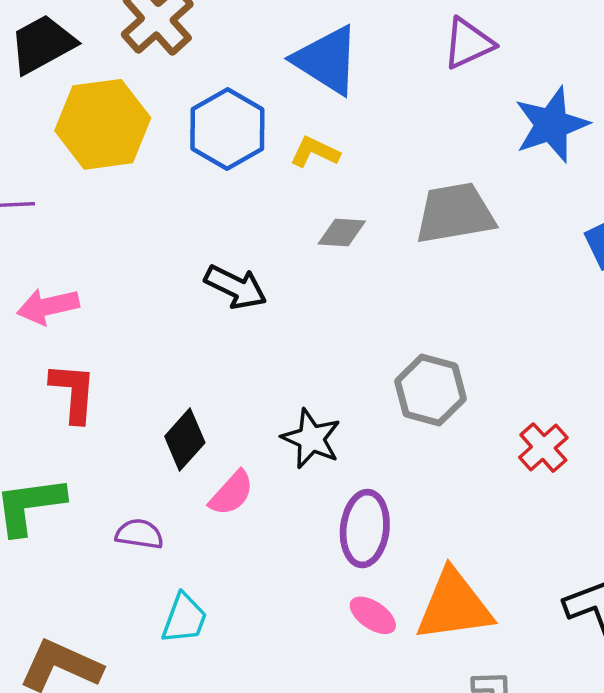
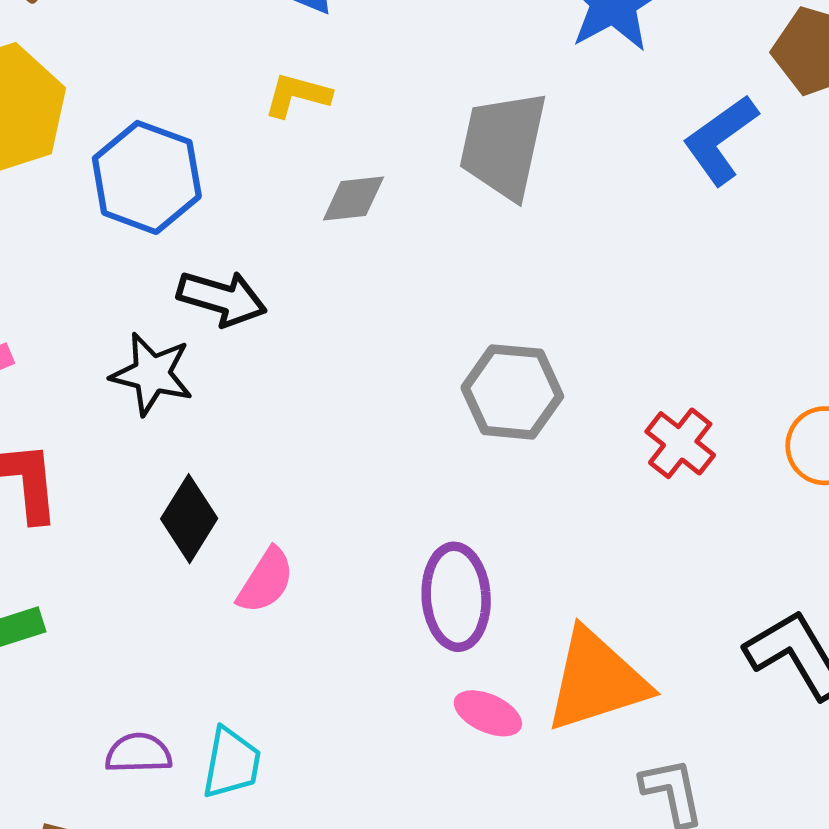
blue hexagon: (227, 129) -> (147, 177), moved
gray trapezoid: (455, 213) -> (503, 145), turned -58
black star: (311, 439) -> (152, 374), moved
purple semicircle: (139, 534) -> (139, 753), moved

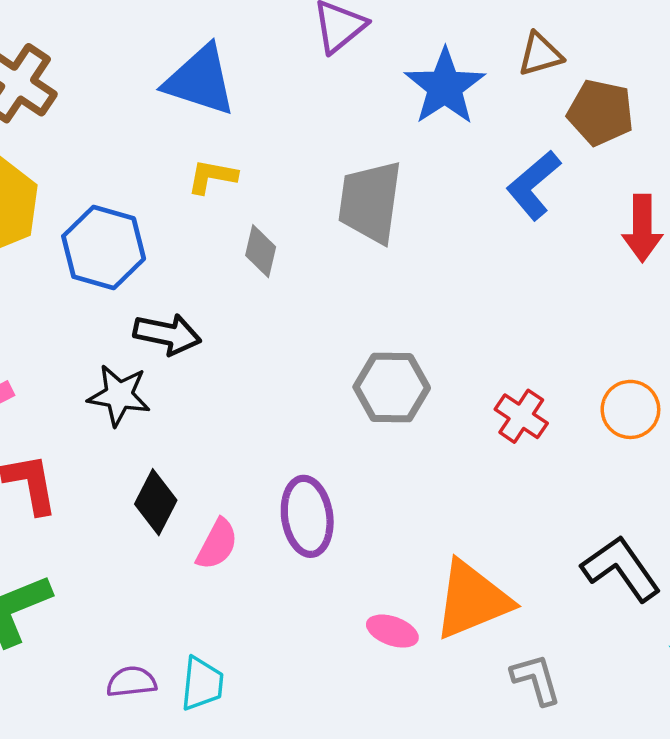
gray diamond: (353, 199) -> (261, 251), turned -66
purple ellipse: (456, 597) -> (307, 516), moved

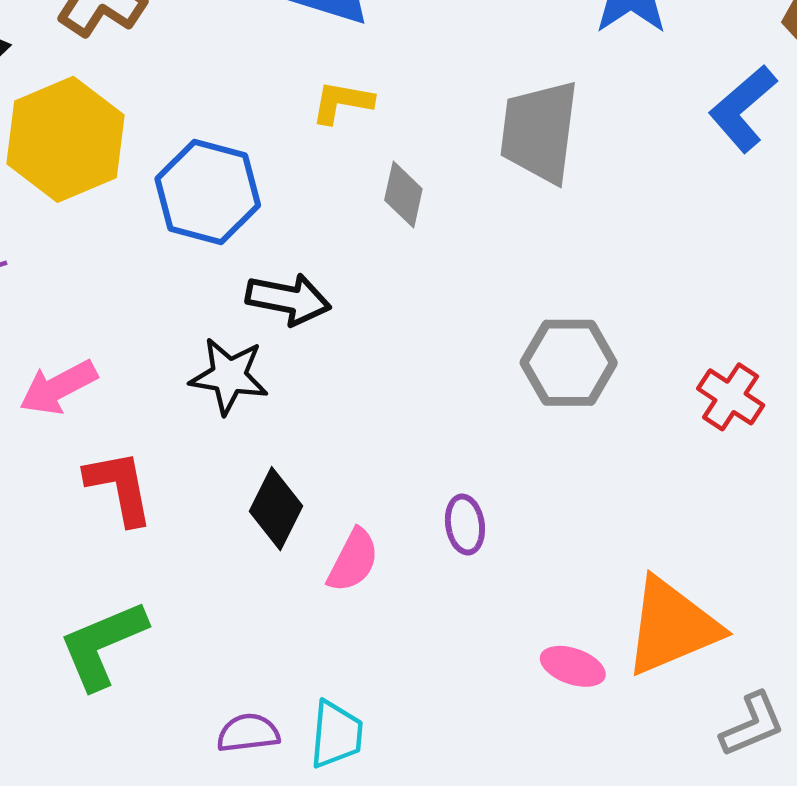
purple ellipse: (307, 516) -> (465, 524), size x0.6
gray L-shape: (536, 679) -> (752, 725), turned 84

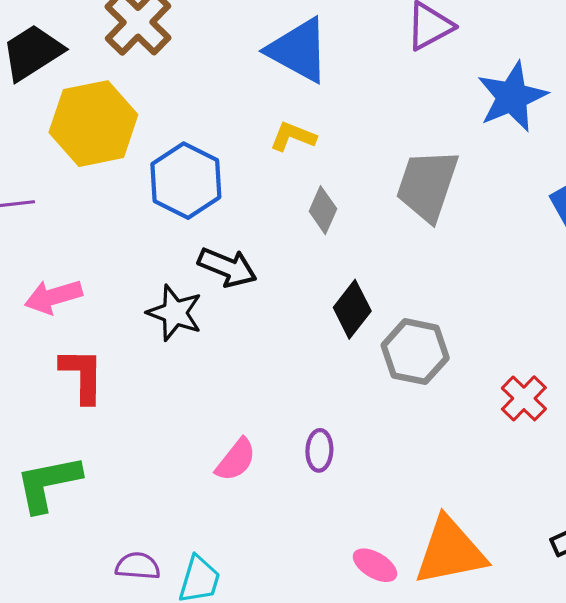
black diamond: (276, 509) -> (352, 309), moved

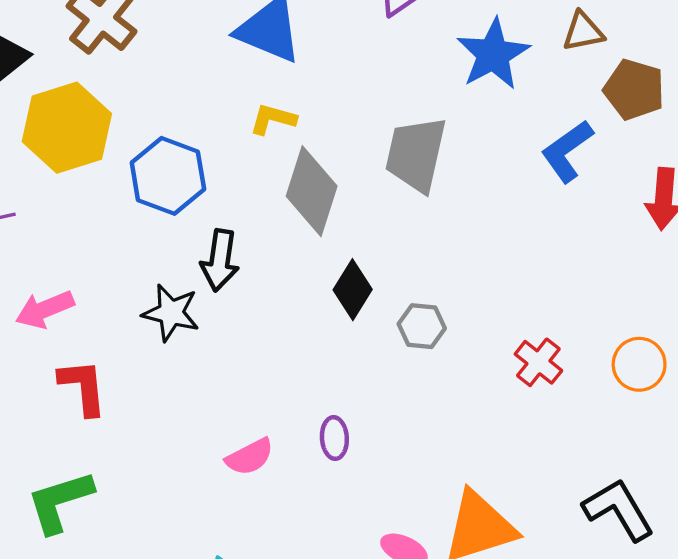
gray diamond: (323, 210) -> (312, 191), size x1.8
black arrow: (227, 267) -> (220, 260), turned 82
gray hexagon: (415, 352) -> (422, 326), size x0.7
pink semicircle: (236, 460) -> (250, 457), turned 30

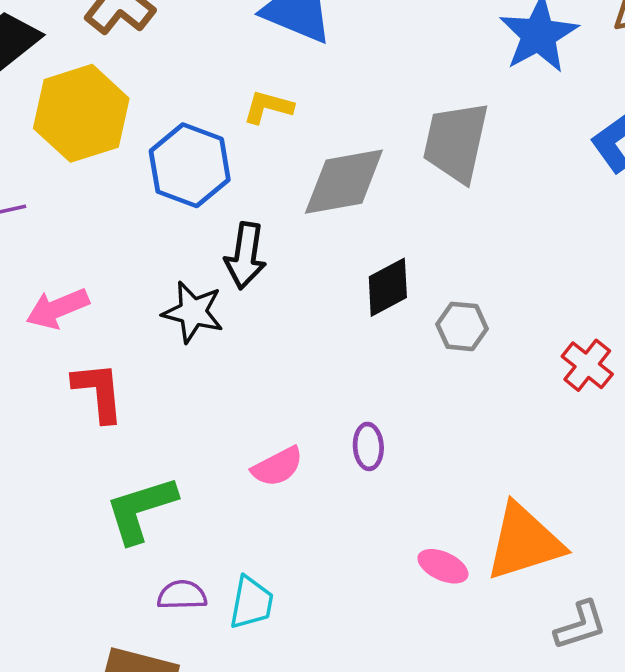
yellow L-shape: (273, 119) -> (268, 107), moved
gray diamond: (312, 191) -> (344, 182), turned 62
black diamond: (353, 290) -> (388, 287), turned 30
green L-shape: (60, 502) -> (141, 509), moved

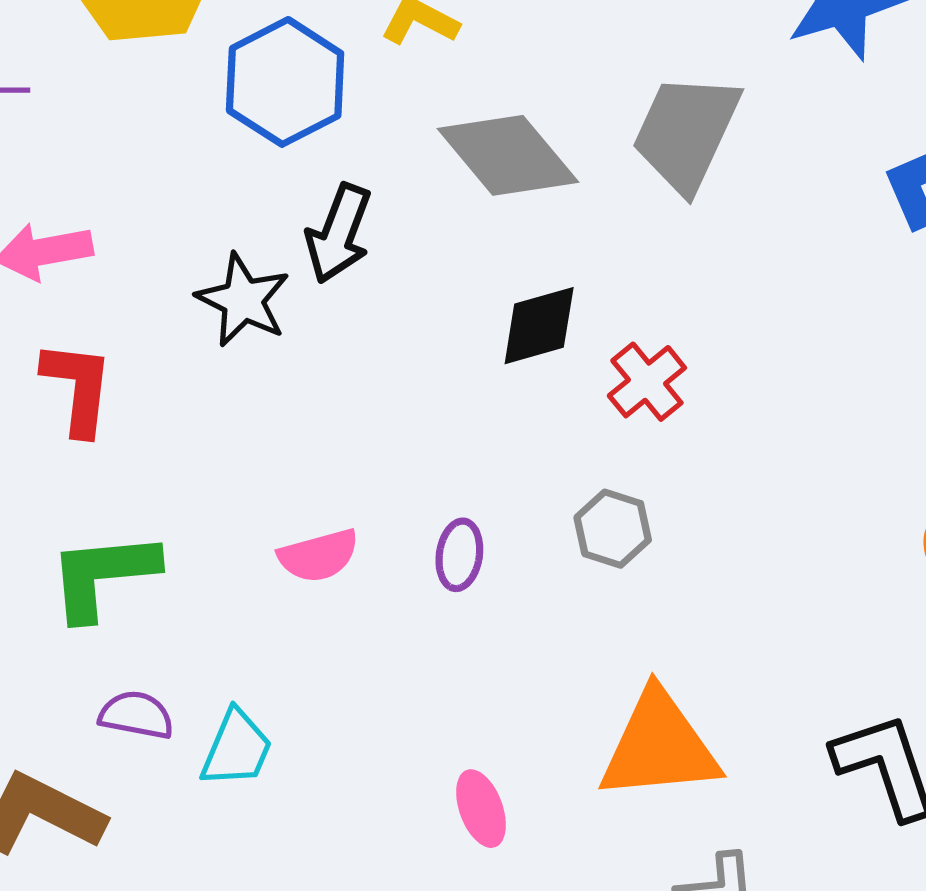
gray diamond: (344, 182) -> (508, 155), turned 48
gray hexagon: (462, 326) -> (613, 529), moved
red cross: (587, 365) -> (647, 382), moved
pink ellipse: (443, 566) -> (481, 809), moved, turned 33

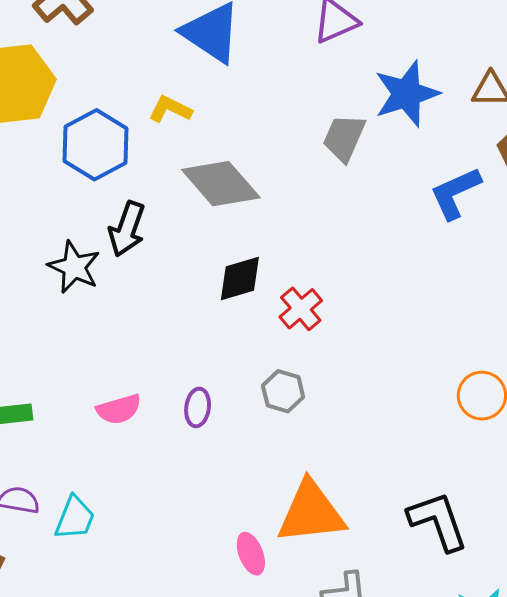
gray trapezoid: (686, 133) -> (344, 138), moved, size x0.7
pink ellipse: (481, 809) -> (251, 554), moved

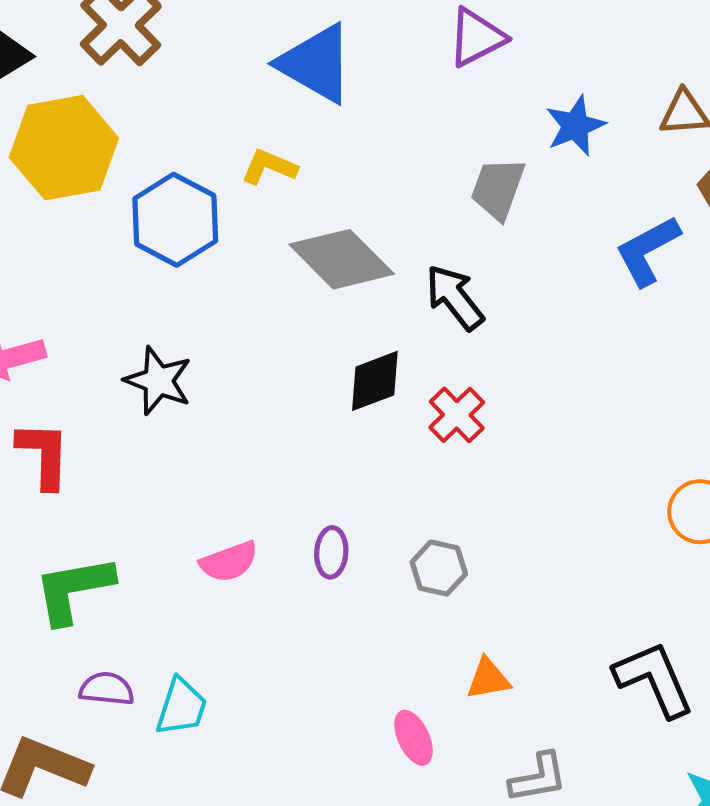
blue star: (407, 94) -> (575, 126), size x0.7
black arrow: (127, 229) -> (455, 297), moved, turned 126
gray hexagon: (283, 391) -> (439, 568), moved
orange triangle: (311, 512) -> (488, 679), size x0.5

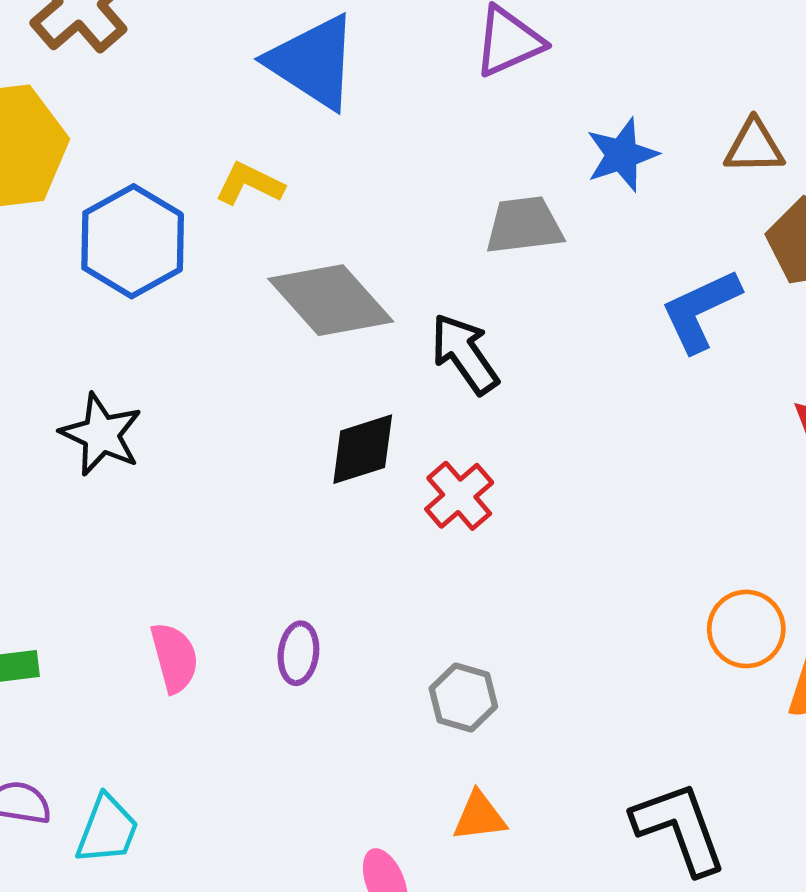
gray trapezoid: (498, 189) -> (524, 225), turned 60
pink semicircle: (229, 562) -> (174, 658), turned -88
gray hexagon: (439, 568) -> (463, 697), moved

